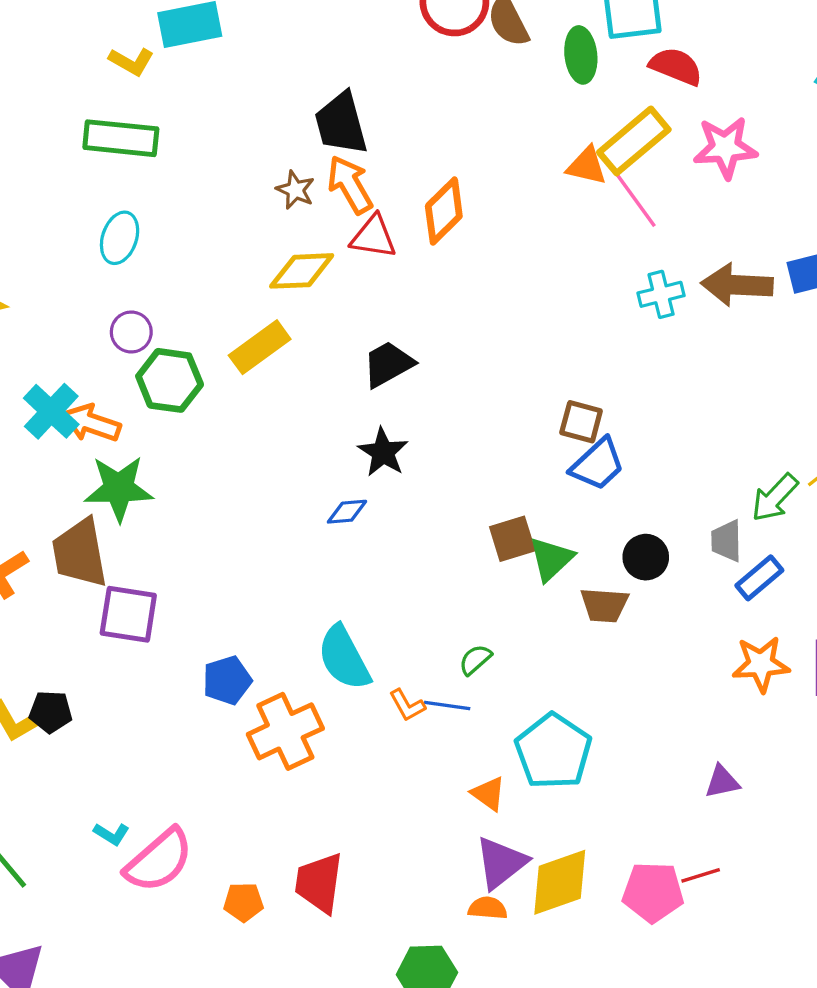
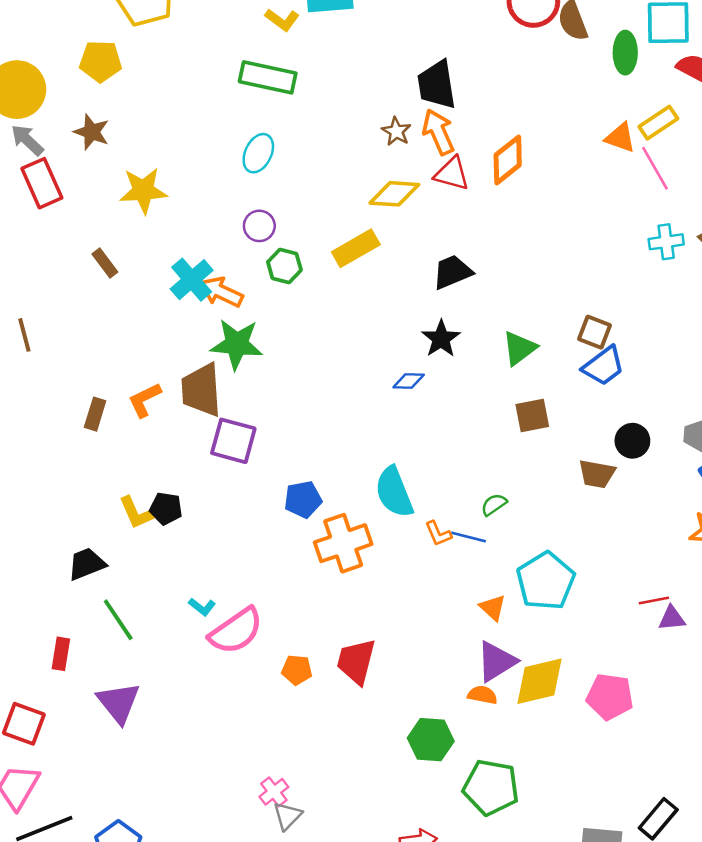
yellow rectangle: (634, 141) -> (658, 123), size x0.7
green hexagon: (170, 380) -> (284, 266), size x0.7
green triangle: (551, 559) -> (519, 348), moved
red line: (701, 875) -> (654, 600), moved

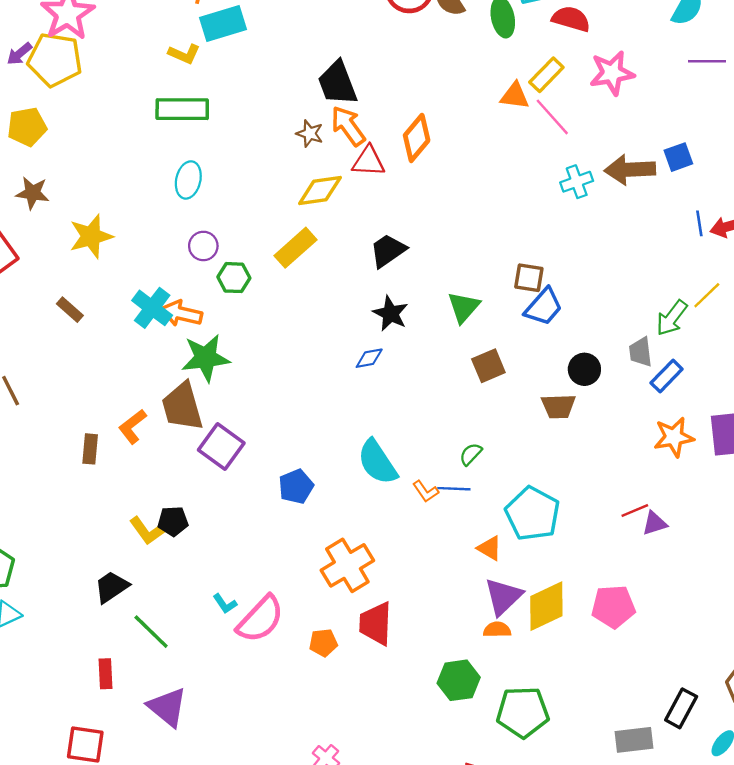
purple square: (233, 441) -> (221, 447), turned 33
orange cross: (343, 543) -> (347, 565), moved
cyan L-shape: (202, 607) -> (225, 604), turned 30

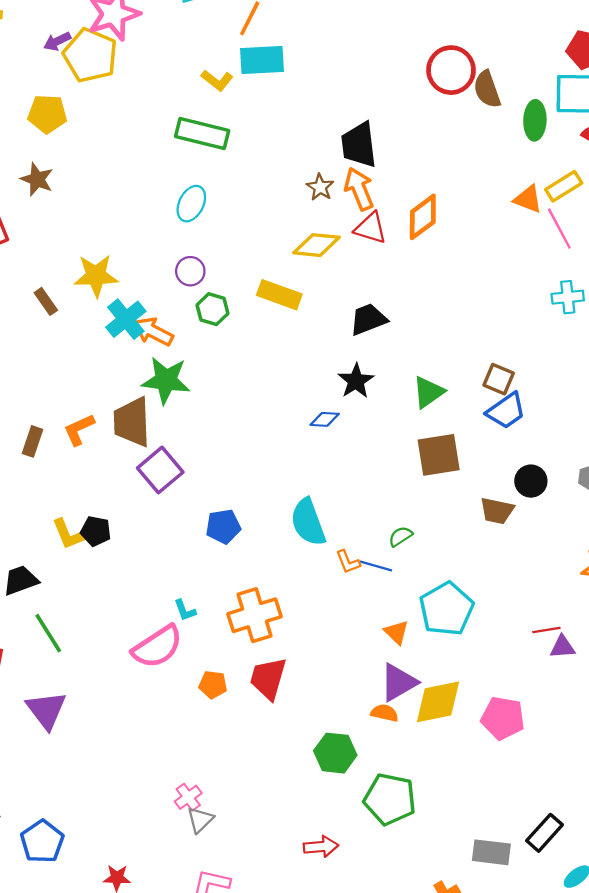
yellow star: (91, 236) -> (96, 276), moved
yellow rectangle: (295, 248) -> (279, 295), turned 48
brown square: (488, 366) -> (439, 455), size x1.4
cyan L-shape: (225, 604) -> (185, 610), moved

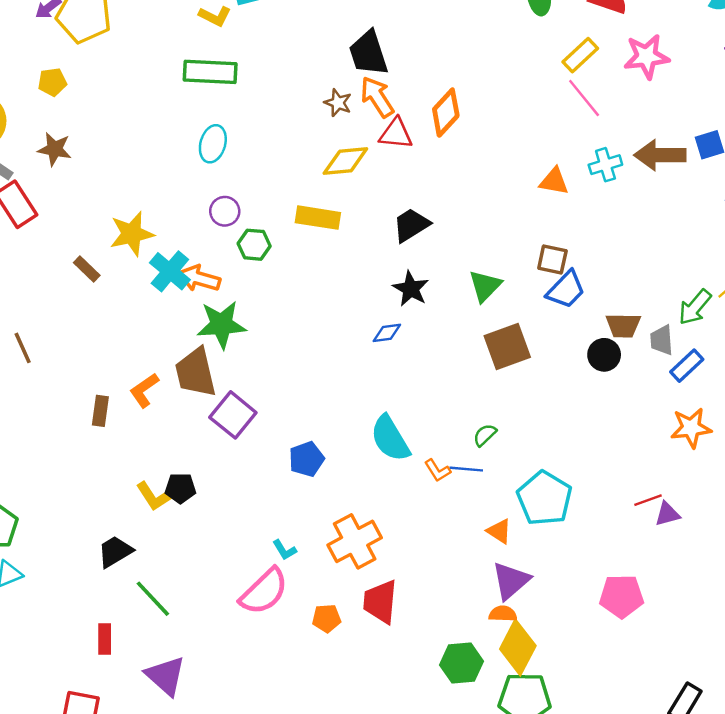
yellow pentagon: (47, 114) -> (52, 82), size x0.7
orange triangle: (528, 199) -> (554, 181), moved
brown trapezoid: (497, 511) -> (623, 325), moved
yellow diamond: (438, 702) -> (518, 647), moved, turned -40

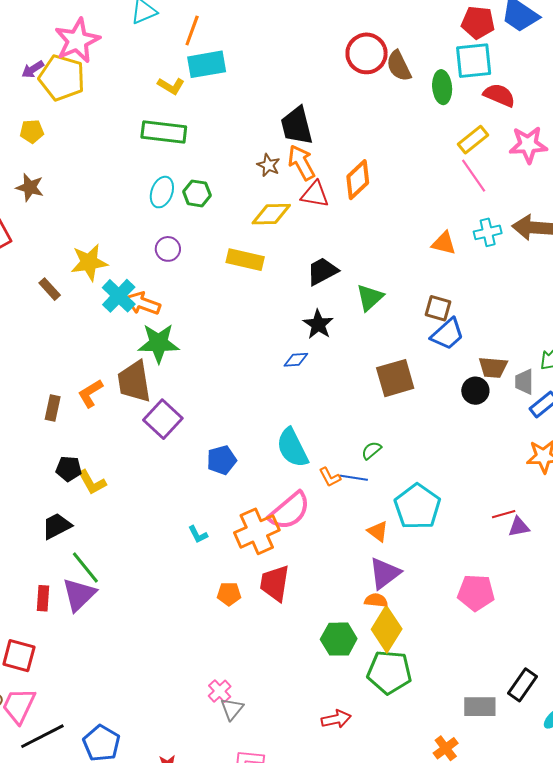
green hexagon: (254, 245) -> (197, 193), moved
green triangle: (485, 286) -> (370, 297), moved
black pentagon: (180, 488) -> (69, 469), moved
pink semicircle: (264, 591) -> (289, 511), moved
purple triangle: (166, 676) -> (79, 595), moved, turned 30

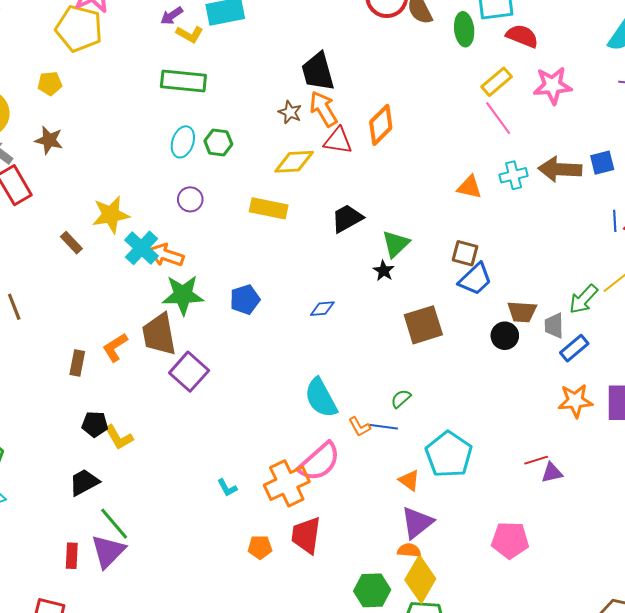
purple arrow: (33, 69) -> (172, 16), moved
black star: (318, 324) -> (384, 271), moved, size x0.7
blue pentagon: (222, 460) -> (245, 300), moved

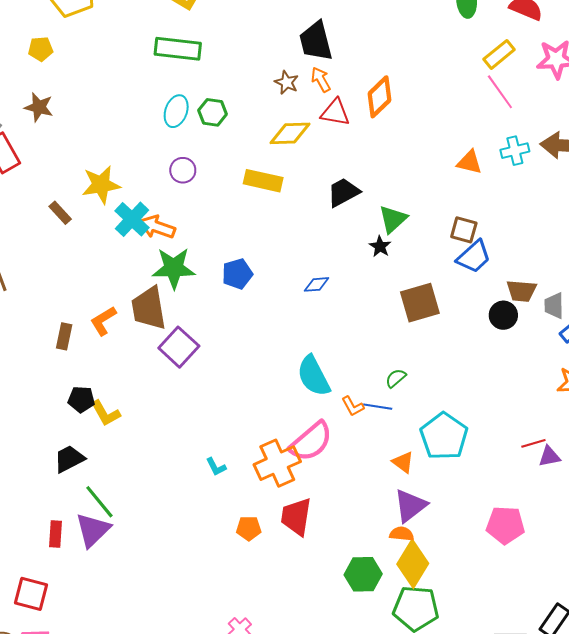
orange arrow: (323, 109) -> (321, 80), size x0.7

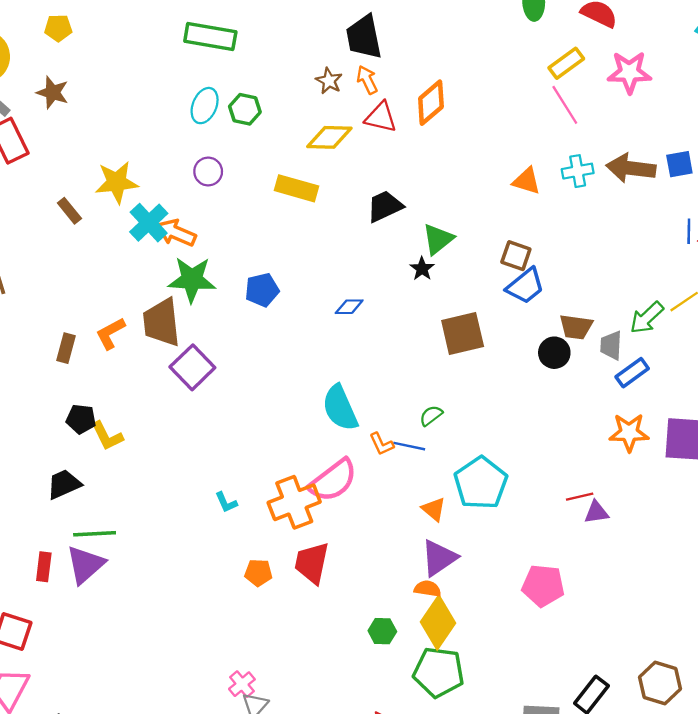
green line: (99, 502) -> (95, 534), turned -57
green hexagon: (363, 574) -> (382, 631), size x0.7

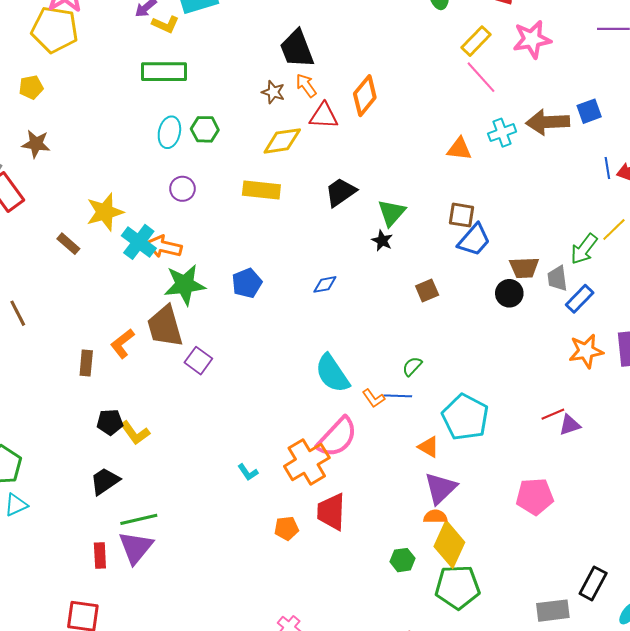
brown square: (463, 334) -> (427, 291), size x0.6
purple square: (192, 367) -> (198, 361), size x0.7

